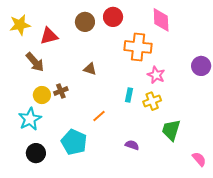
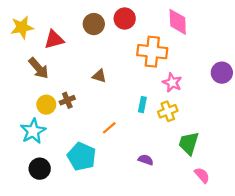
pink semicircle: (199, 159) -> (202, 175), moved

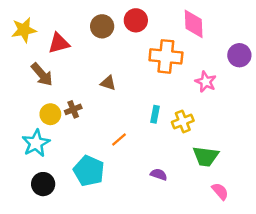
purple circle: (222, 73) -> (239, 55), moved
pink star: (172, 83) -> (206, 82), moved
green trapezoid: (189, 143) -> (206, 156), turned -100

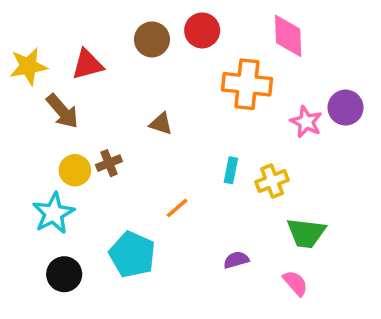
yellow star: (24, 30) -> (28, 66), moved
purple circle: (239, 55) -> (346, 108), moved
purple semicircle: (159, 174) -> (236, 260), turned -35
pink semicircle: (220, 191) -> (295, 283), moved

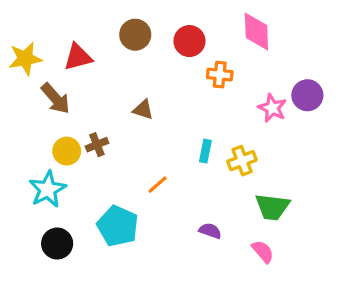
red circle: (202, 30) -> (189, 41), moved
orange cross: (247, 84) -> (220, 75), size x0.6
purple semicircle: (236, 260) -> (210, 231), turned 35

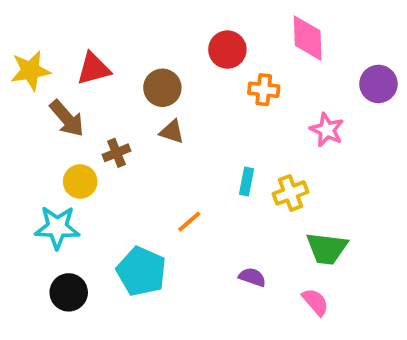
brown circle: (135, 35) -> (162, 88), moved
purple circle: (307, 95) -> (378, 84), moved
brown cross: (97, 145) -> (116, 153), moved
cyan star: (48, 189) -> (57, 227), turned 30

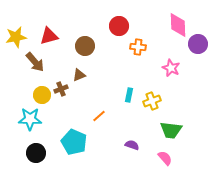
pink diamond: (308, 38) -> (178, 25), moved
brown triangle: (172, 132) -> (79, 75), moved, turned -40
brown cross: (116, 153) -> (61, 89), moved

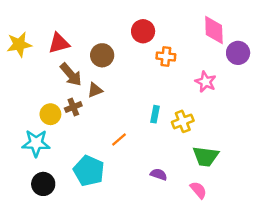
brown arrow: (35, 62) -> (71, 75), moved

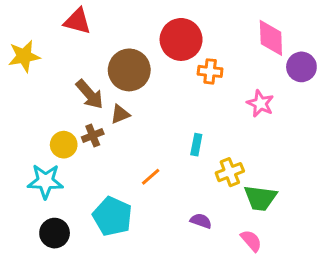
red circle: (143, 31) -> (181, 39), size x1.4
red triangle: (59, 43) -> (77, 21), moved, turned 30
brown circle: (102, 55) -> (129, 70), size x1.4
yellow cross: (183, 121) -> (230, 172), moved

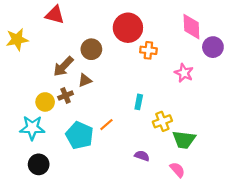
brown circle: (129, 70) -> (91, 49), size x0.7
brown arrow: (90, 94) -> (63, 66), turned 85
cyan pentagon: (112, 216) -> (80, 135), moved

